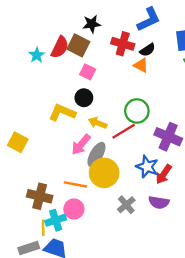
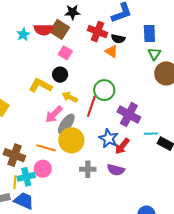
red semicircle: (60, 47) -> (44, 30), turned 60
black semicircle: (147, 50) -> (118, 39), turned 40
red line: (124, 131) -> (91, 106), turned -45
gray cross: (126, 205) -> (88, 169), turned 35

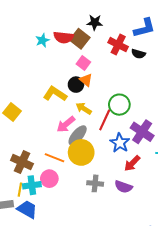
orange triangle: (111, 51) -> (86, 80), moved
blue star: (109, 138) -> (120, 143), moved

